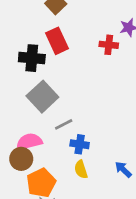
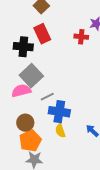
pink semicircle: (29, 142) -> (21, 91), moved
blue cross: (80, 144) -> (59, 112), size x1.5
brown circle: (21, 159) -> (25, 123), moved

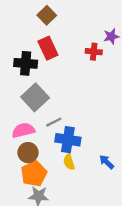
pink semicircle: (21, 91) -> (23, 130), moved

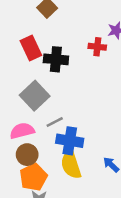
red rectangle: (48, 48) -> (31, 48), moved
black cross: (26, 63) -> (56, 59), moved
yellow semicircle: (69, 162) -> (71, 165), size x1.6

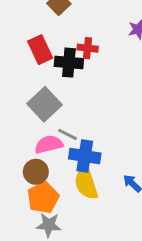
red cross: (97, 47) -> (88, 48), moved
gray line: (55, 122) -> (67, 134), turned 54
pink semicircle: (22, 131) -> (49, 144), moved

